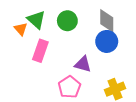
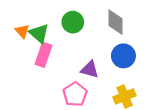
green triangle: (36, 20) -> (39, 33), moved
blue circle: (107, 41) -> (123, 56), moved

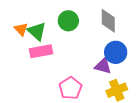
pink rectangle: (44, 55) -> (41, 51), turned 60
purple triangle: (90, 69) -> (103, 66), moved

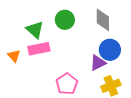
orange triangle: (21, 29) -> (14, 56), moved
purple triangle: (103, 66) -> (98, 63), turned -42

